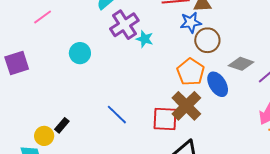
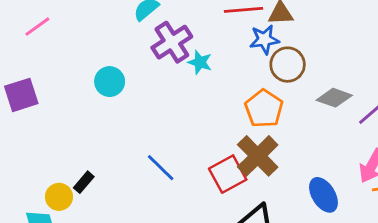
pink line: (43, 17) -> (37, 27), moved
blue ellipse: (218, 84) -> (323, 195), moved
red square: (165, 119) -> (228, 174), turned -32

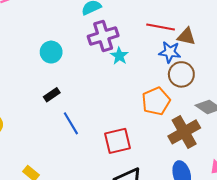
brown cross: (258, 156) -> (184, 132), moved
black rectangle: (84, 182) -> (52, 95), moved

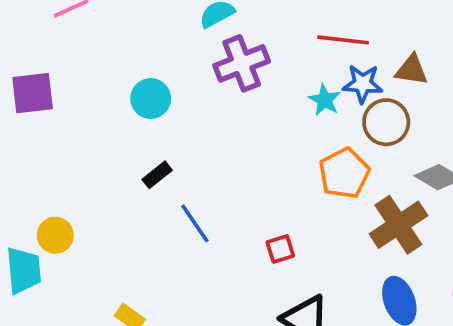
brown triangle: (186, 37) -> (412, 70), moved
cyan star: (119, 56) -> (325, 100), moved
red square: (117, 141) -> (280, 249), size x0.6

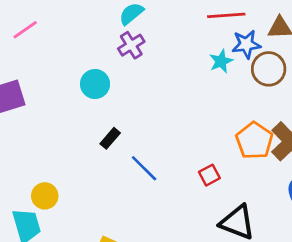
purple cross: (242, 63) -> (131, 45), moved, size x0.7
cyan star: (325, 100) -> (221, 61), turned 30
orange pentagon: (344, 173) -> (254, 141), moved

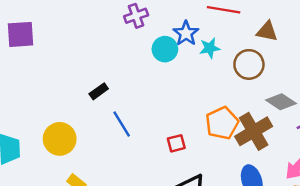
blue star: (246, 44) -> (186, 33), moved, turned 30
cyan circle: (95, 84) -> (165, 49), moved
yellow circle: (45, 196) -> (60, 139), moved, size x1.4

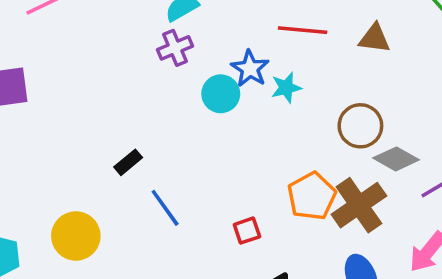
brown triangle: (267, 31) -> (374, 38), moved
brown circle: (249, 64) -> (360, 126), moved

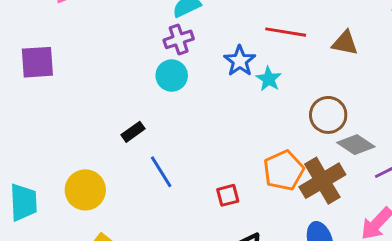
cyan star: (286, 88) -> (269, 79), turned -30
cyan circle: (221, 94) -> (172, 76), moved

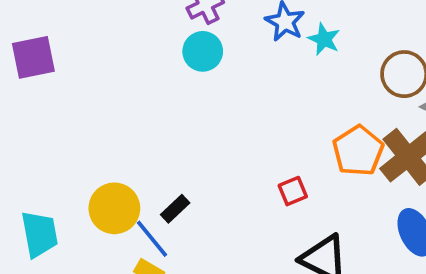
black rectangle: (133, 132) -> (175, 209), moved
blue line: (161, 172) -> (152, 239), moved

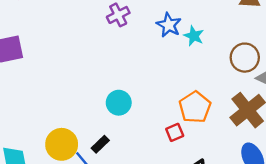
cyan circle: (203, 51) -> (119, 103), moved
orange pentagon: (358, 151) -> (195, 107), moved

